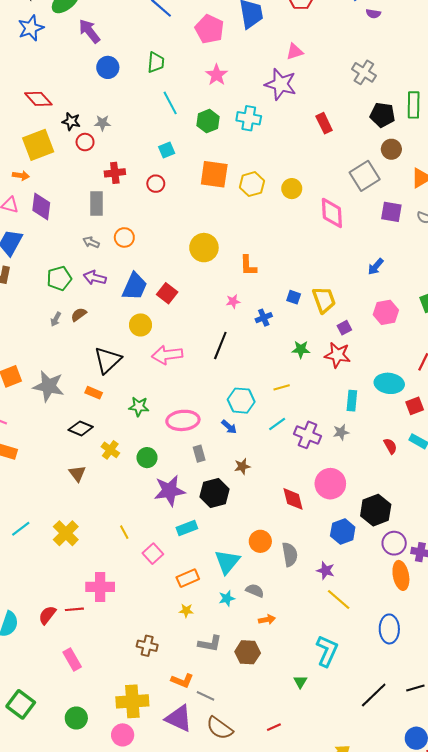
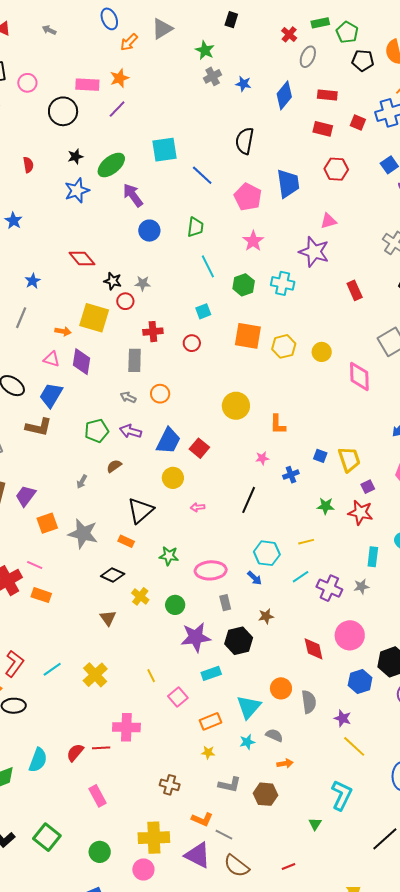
yellow square: (38, 145) -> (94, 318), moved, turned 36
gray arrow: (56, 319) -> (82, 482), moved
pink arrow: (167, 355) -> (198, 507), size x0.5

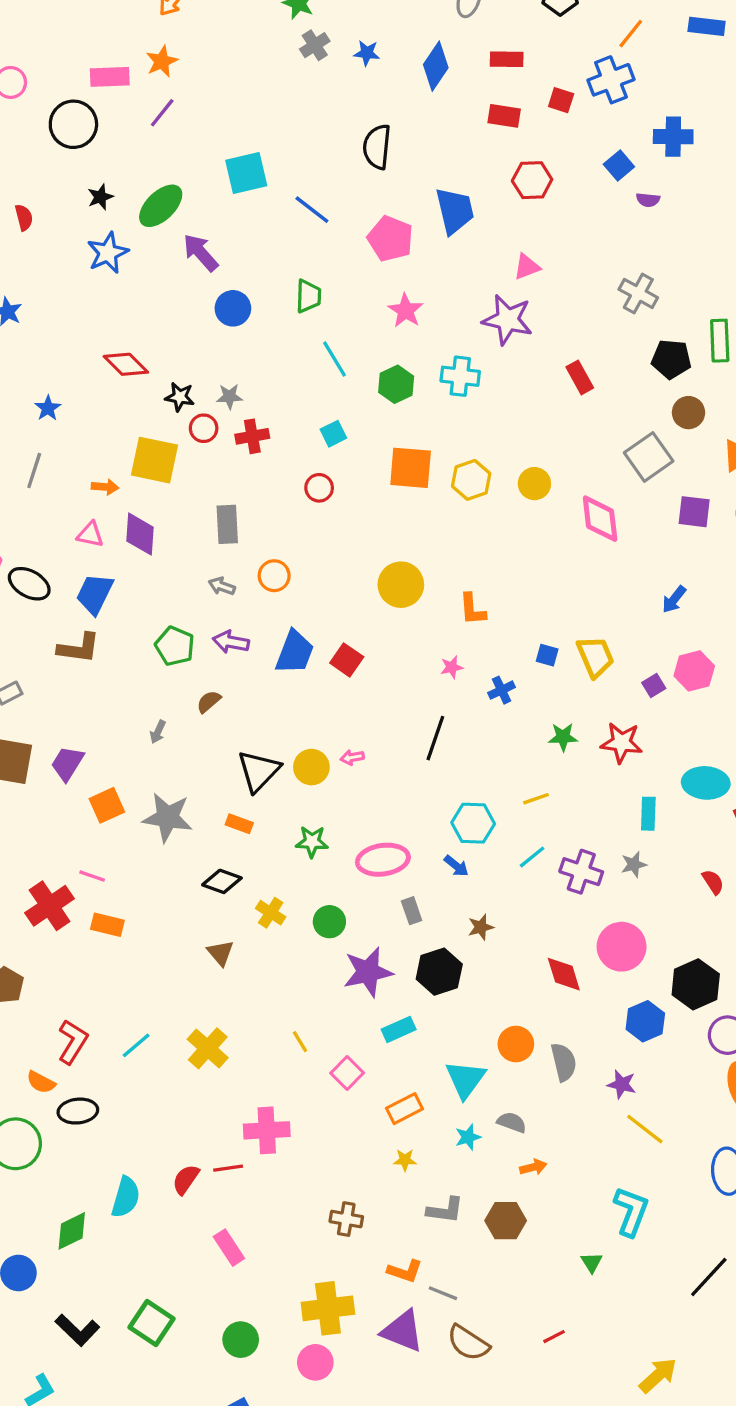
red cross: (153, 332) -> (252, 436), moved
green pentagon: (97, 431) -> (175, 646), turned -30
yellow circle: (173, 478) -> (311, 767), moved
purple square: (368, 487) -> (654, 686), moved

